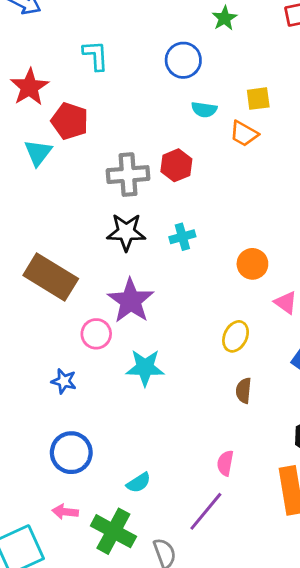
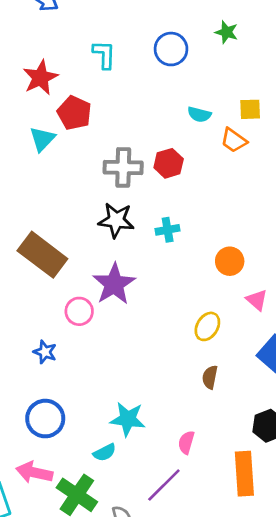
green star: (225, 18) -> (227, 32), turned -30
blue circle: (183, 60) -> (171, 49), moved
cyan star: (145, 368) -> (128, 419), moved
pink arrow: (65, 512) -> (34, 472), size x1.5

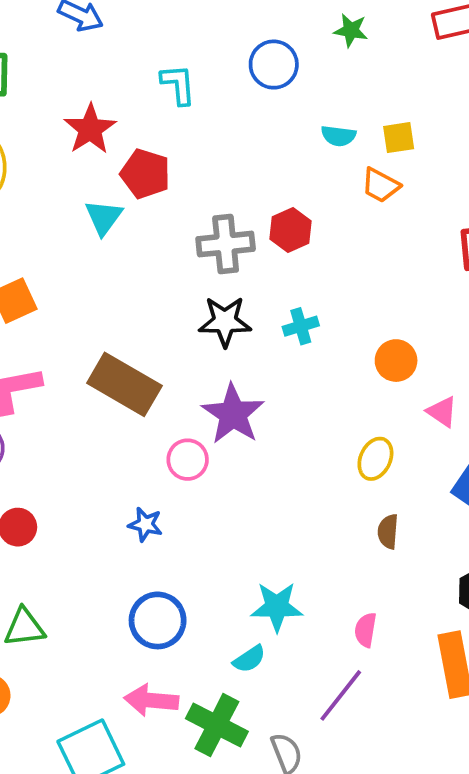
cyan semicircle: (199, 114) -> (338, 136), moved

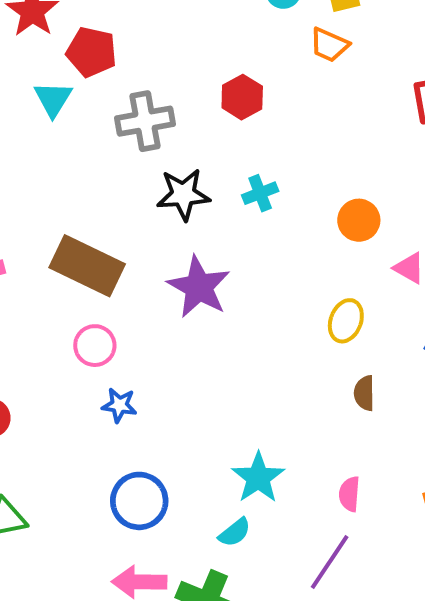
gray cross: (226, 244) -> (145, 121), moved
pink circle: (188, 460) -> (95, 346), moved
cyan star: (277, 607) -> (258, 478), turned -30

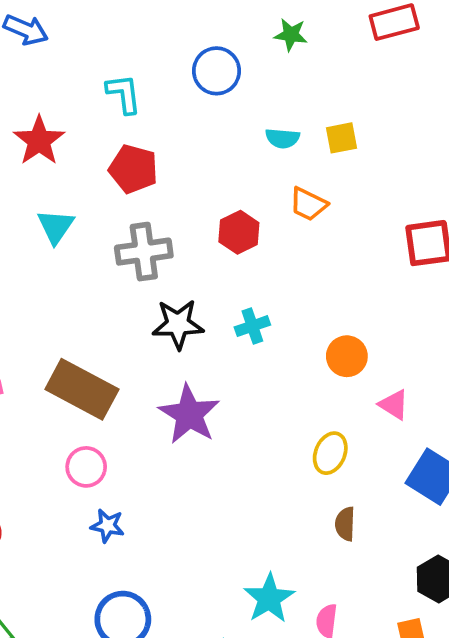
orange trapezoid: (329, 45) -> (308, 204), moved
red pentagon: (91, 52) -> (133, 169), moved
cyan star: (258, 478) -> (269, 598), moved

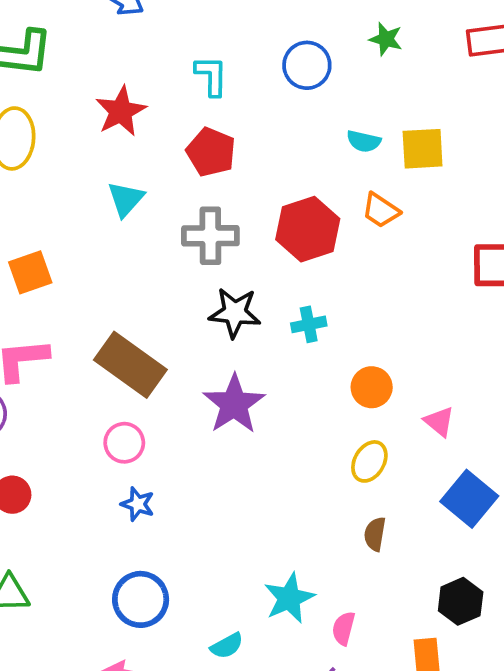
yellow square: (341, 138) -> (423, 149), size x1.4
red hexagon: (239, 232) -> (308, 229), size x1.5
orange circle: (347, 356) -> (372, 387), moved

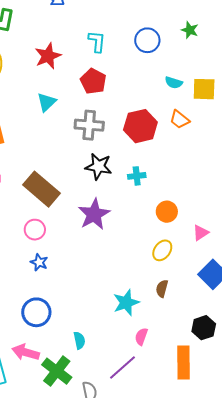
pink triangle: (439, 422) -> (201, 233), turned 42
cyan star: (289, 598) -> (126, 303), moved
cyan semicircle: (227, 646) -> (79, 340), turned -78

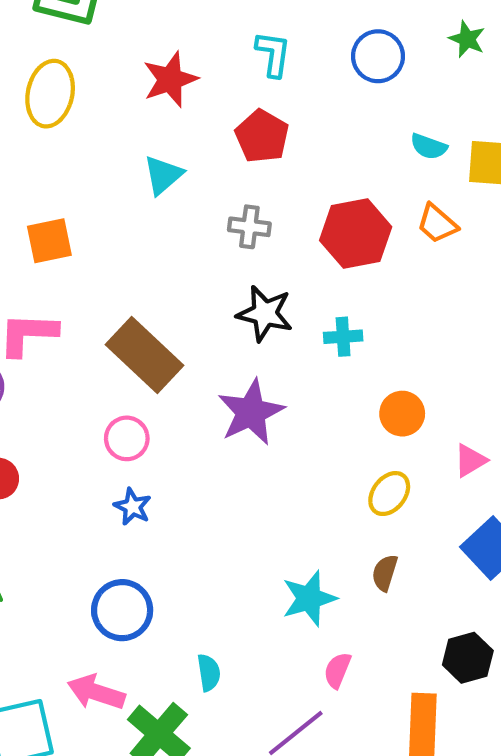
gray cross: (89, 125) -> (249, 227), size x0.7

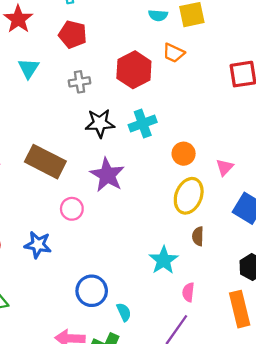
cyan cross: (343, 337) -> (143, 124), size x1.4
pink circle: (127, 438) -> (72, 209), moved
yellow ellipse: (389, 494) -> (189, 196), size x1.5
blue star: (133, 507) -> (38, 245), moved, size x1.4
blue circle: (122, 610) -> (92, 291), moved

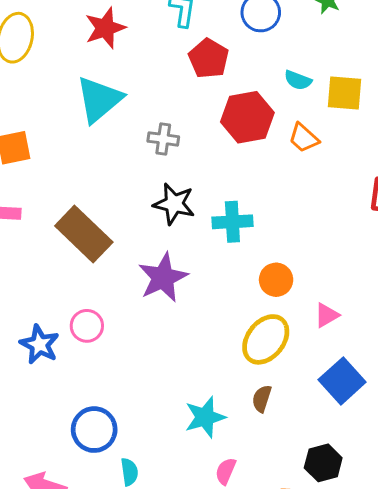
red pentagon: (73, 34) -> (209, 59), moved
cyan triangle: (29, 68) -> (99, 99), size x1.6
red hexagon: (134, 70) -> (247, 117), moved
pink circle: (72, 209) -> (87, 326), moved

